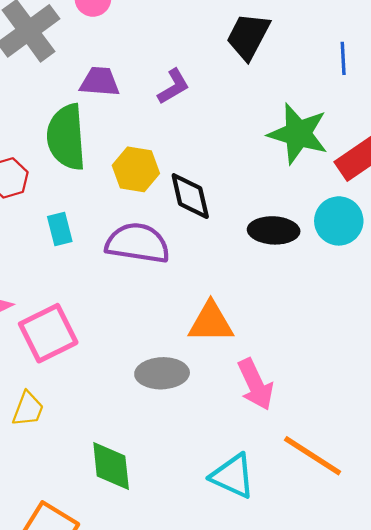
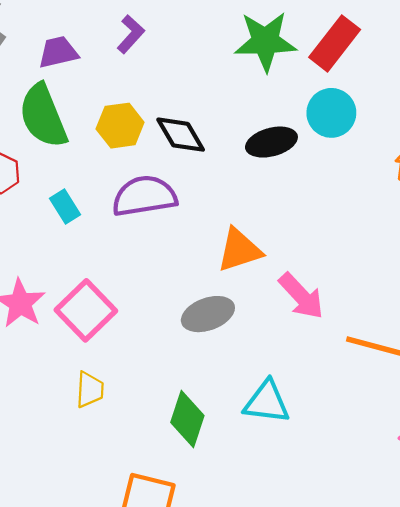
green diamond: (111, 466) -> (187, 419), turned 42
cyan triangle: (233, 476) -> (267, 402), moved

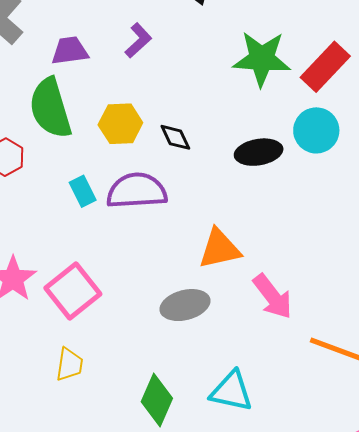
black diamond: (181, 135) -> (175, 137), size x0.7
cyan rectangle: (65, 206) -> (83, 191), moved

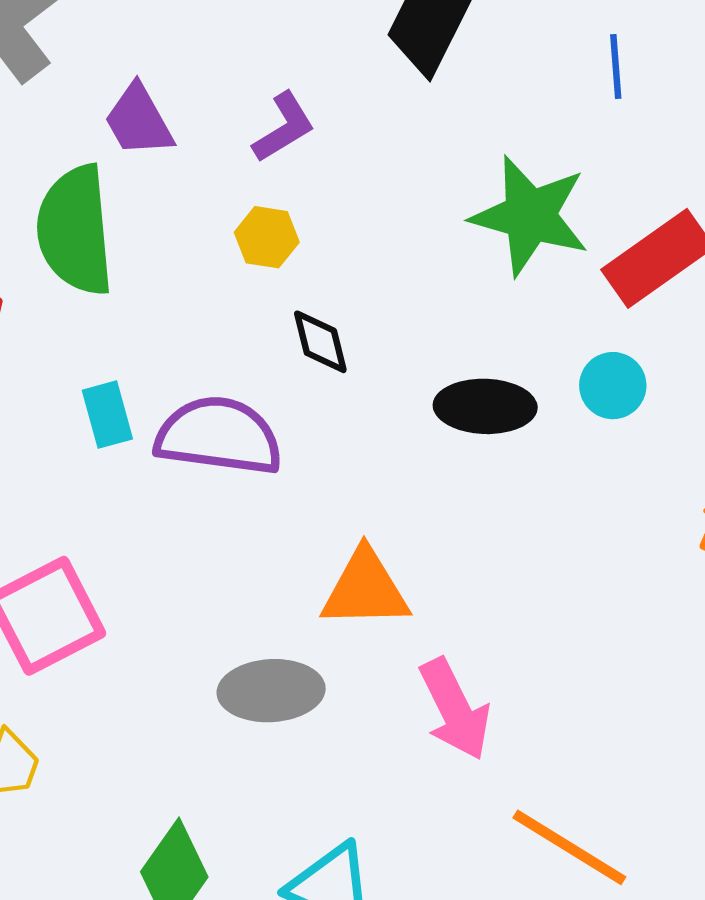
purple trapezoid: (70, 51) -> (139, 120), turned -123
yellow hexagon: (120, 124) -> (267, 237), moved, size x0.7
cyan circle: (316, 130) -> (613, 386), size x0.7

